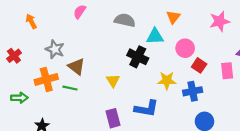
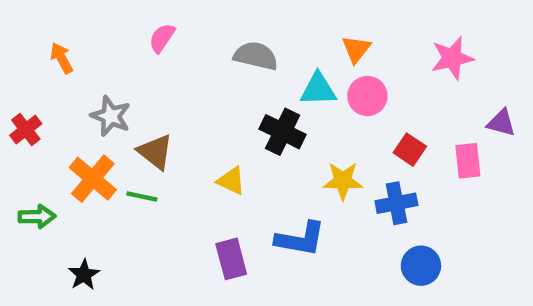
pink circle: (185, 48) -> (367, 96), moved
orange cross: (46, 79) -> (93, 179), turned -35
yellow triangle: (113, 81) -> (231, 181), turned -32

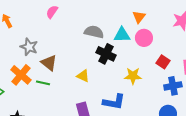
gray semicircle: (256, 56) -> (94, 32), moved
blue cross: (396, 203) -> (173, 86), moved

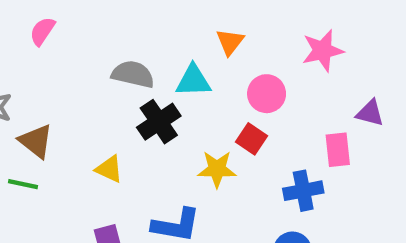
pink circle: (144, 38) -> (267, 94), moved
black cross: (106, 54) -> (159, 122), turned 30
red square: (163, 62) -> (251, 139), moved

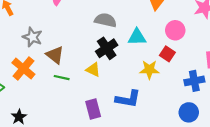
cyan triangle: (193, 81) -> (137, 37), moved
black cross: (159, 122) -> (107, 48), moved
green line: (23, 184) -> (62, 78), moved

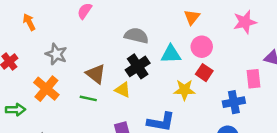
pink circle: (175, 30) -> (202, 47), moved
brown triangle: (55, 55) -> (96, 74), moved

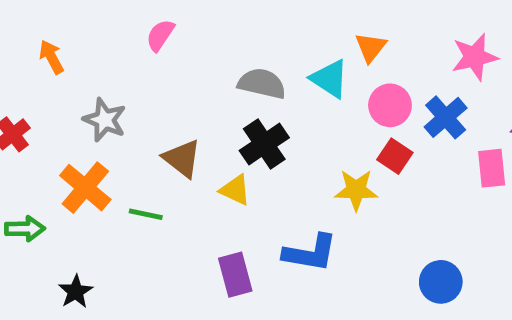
cyan triangle: (171, 54) -> (330, 79), moved, turned 35
green line: (88, 98) -> (146, 214), moved
blue cross: (234, 102) -> (446, 117), moved, turned -30

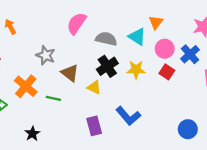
pink semicircle: (160, 35) -> (76, 23), moved, size x1.5
gray star: (105, 120) -> (46, 55), moved
yellow star: (356, 190) -> (136, 70), moved
blue L-shape: (310, 253) -> (128, 116), turned 40
black star: (76, 292) -> (32, 134), moved

